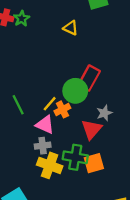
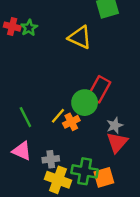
yellow triangle: (71, 28) -> (80, 37), size x1.5
pink triangle: (45, 125) -> (22, 151), moved
red triangle: (92, 129) -> (117, 142), moved

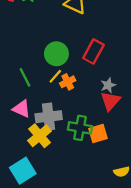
green circle: (85, 103) -> (56, 54), moved
gray cross: (51, 159) -> (49, 117), size x1.6
yellow cross: (58, 180) -> (40, 136), moved, turned 30

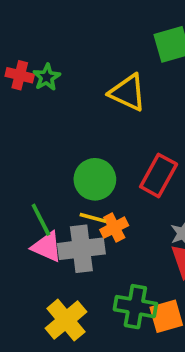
yellow line: (55, 76) -> (93, 218), turned 64
pink triangle: (22, 109) -> (47, 247), moved
gray cross: (49, 117) -> (81, 249), moved

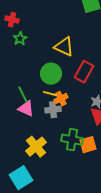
green star: (47, 77) -> (20, 39), moved
yellow triangle: (128, 93) -> (64, 47), moved
gray cross: (81, 249) -> (53, 110), moved, size x0.7

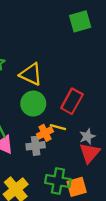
yellow triangle: (64, 47) -> (31, 74), moved
yellow line: (50, 94) -> (58, 127), moved

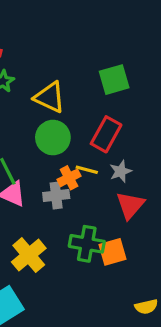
green square: (80, 21) -> (114, 80), moved
gray star: (87, 136) -> (121, 171), moved

